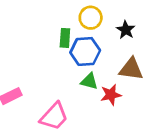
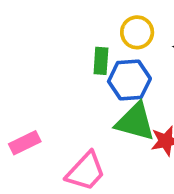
green triangle: (89, 81) -> (135, 122), size x1.6

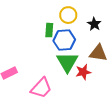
green triangle: (135, 122) -> (67, 62), turned 45

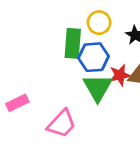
green rectangle: (49, 30) -> (73, 43), size x1.5
red star: (83, 72) -> (120, 75), moved

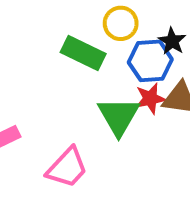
green rectangle: (73, 43) -> (83, 53), turned -68
blue hexagon: (94, 57) -> (150, 61), moved

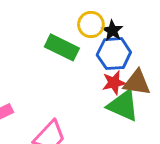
black star: (172, 41) -> (112, 31), moved
green triangle: (119, 116) -> (123, 106), moved, turned -36

